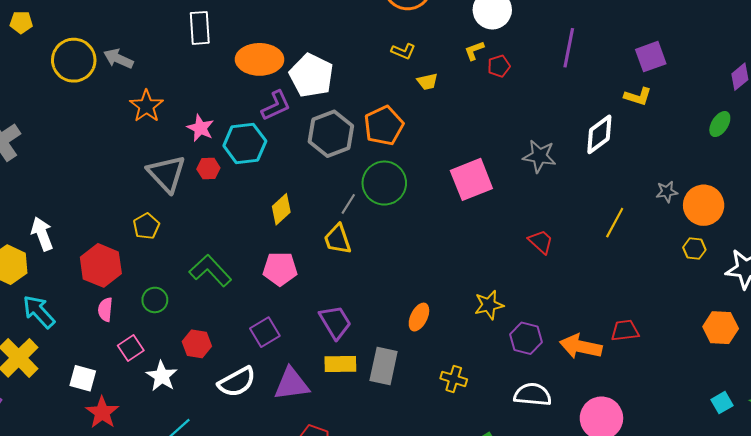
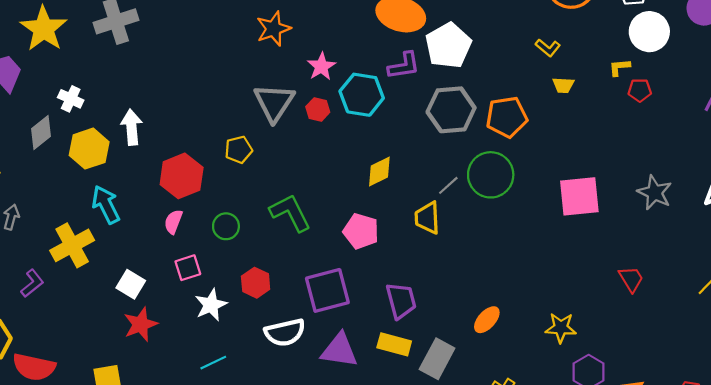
purple square: (265, 332) -> (327, 290), size x1.5

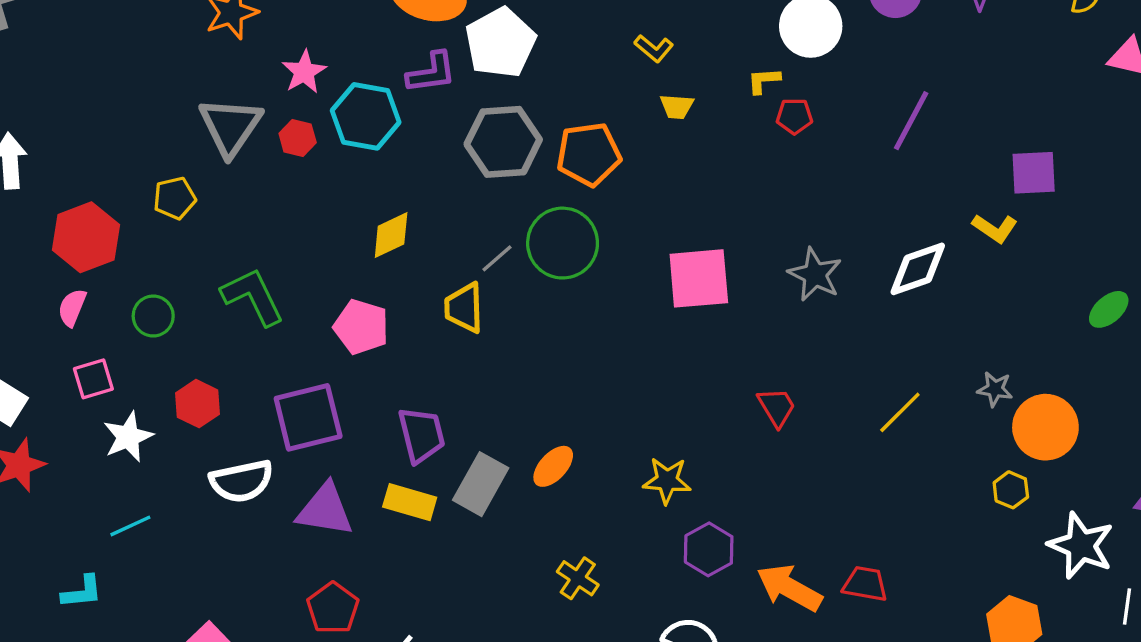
gray rectangle: (437, 359) -> (481, 484), moved

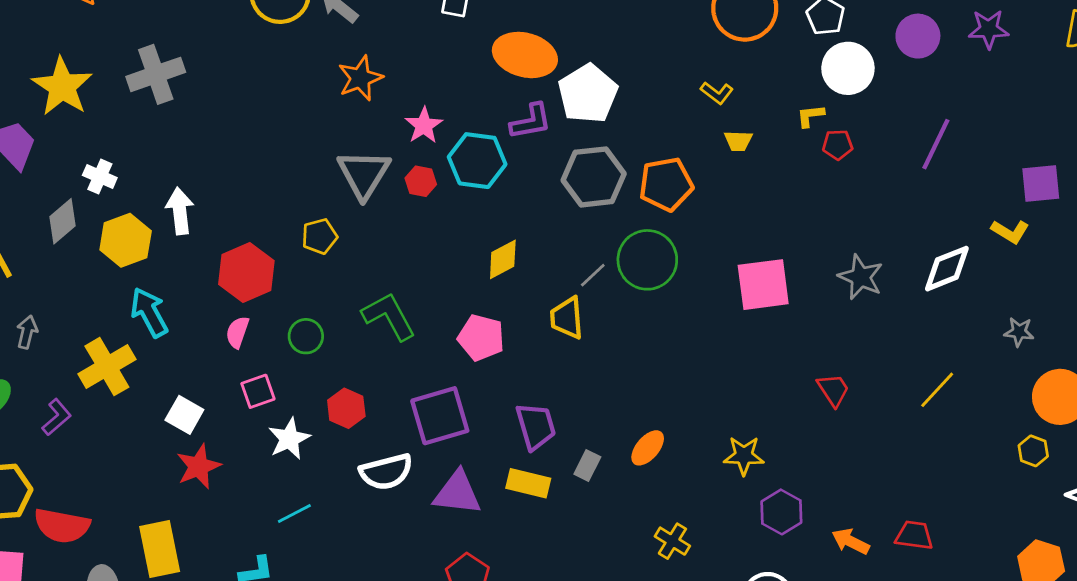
gray star: (995, 389) -> (1019, 332), moved
gray rectangle: (481, 484) -> (587, 465), size x0.6
orange arrow: (789, 588) -> (851, 541), size x0.7

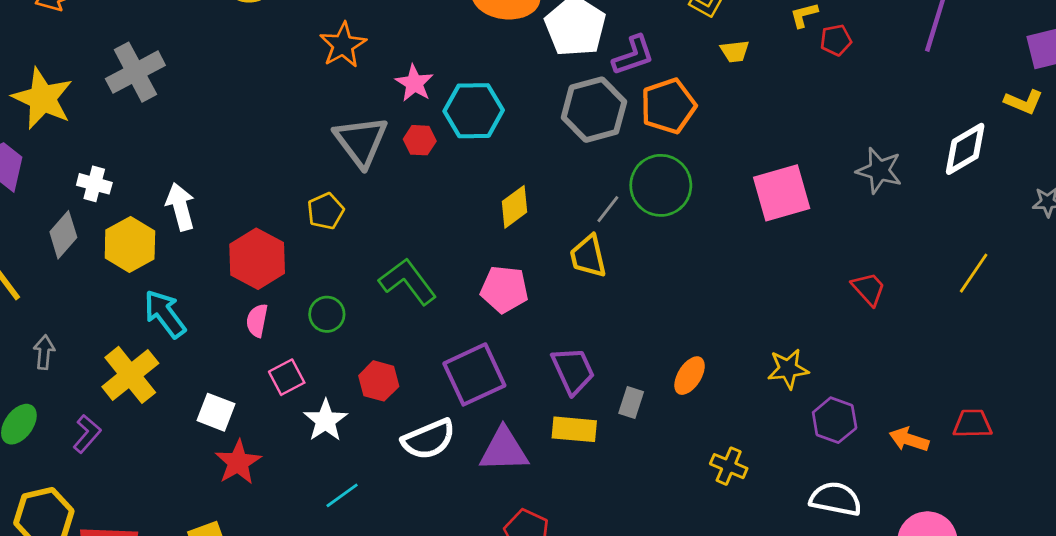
purple L-shape: (531, 121) -> (633, 55), moved

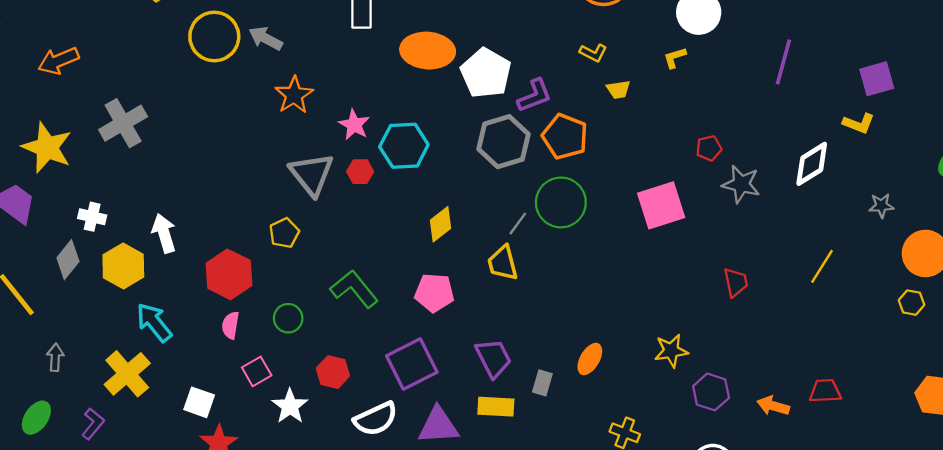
red pentagon: (836, 40) -> (709, 148), moved
orange pentagon: (668, 106) -> (565, 137), turned -30
red trapezoid: (869, 289) -> (736, 282), turned 32

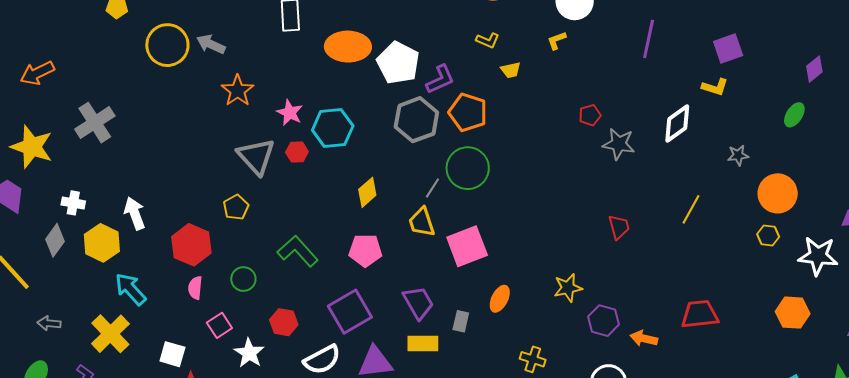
pink square: (661, 205) -> (467, 246), moved
gray arrow: (55, 357) -> (49, 323), turned -85
red trapezoid: (825, 391) -> (700, 314), size x1.4
orange arrow: (773, 406) -> (644, 338), moved

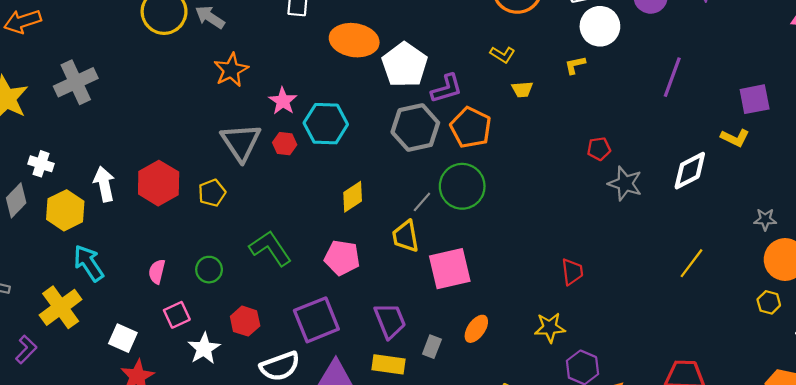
gray star: (738, 155) -> (765, 219), moved
red trapezoid: (619, 227) -> (572, 272), moved
red hexagon: (191, 245) -> (159, 183), moved

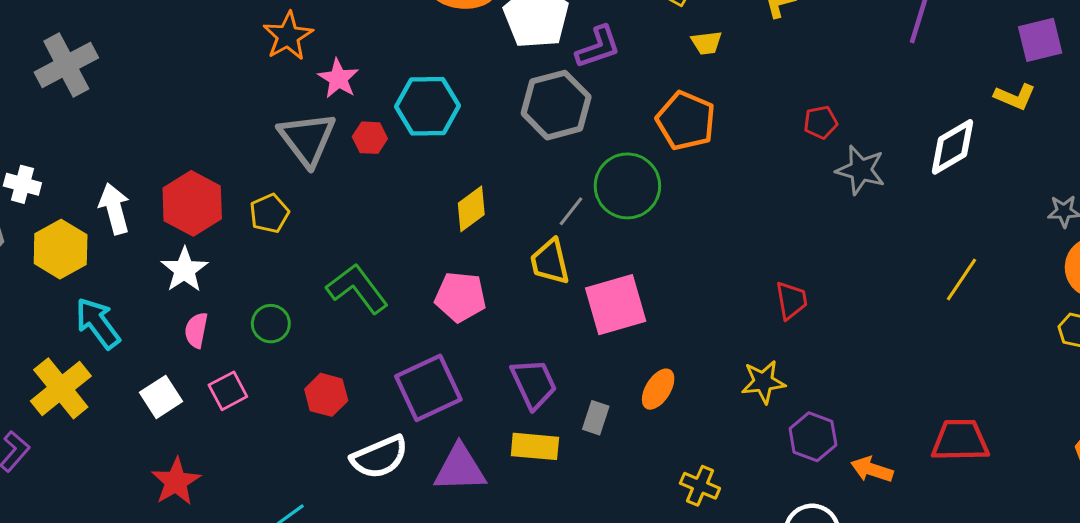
pink star: (283, 101) -> (338, 79), moved
orange pentagon: (471, 128) -> (686, 121), moved
white square: (123, 338) -> (161, 397), moved, turned 36
white star: (204, 348) -> (184, 270), moved

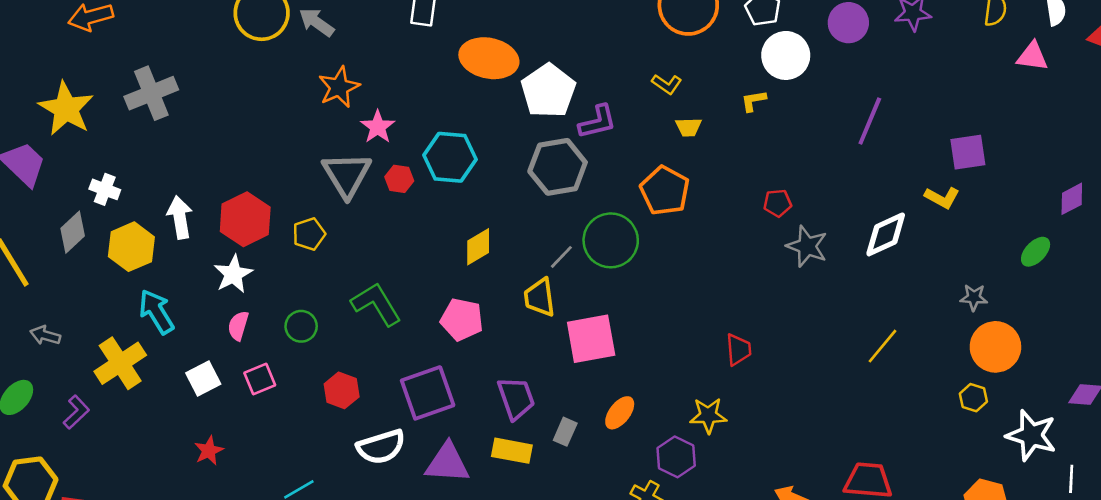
purple hexagon: (813, 437) -> (676, 457), moved
red star: (176, 482) -> (209, 451), size x0.7

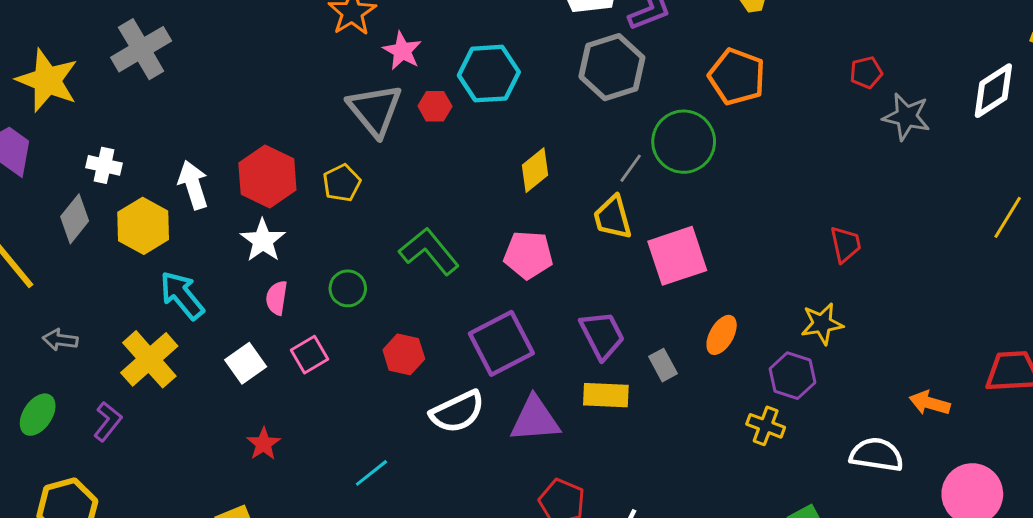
gray rectangle: (565, 432) -> (663, 365), turned -44

